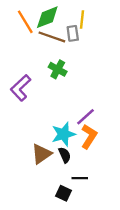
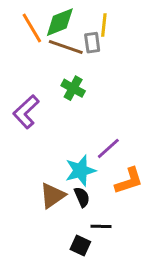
orange L-shape: (89, 136) -> (129, 181), moved, turned 40

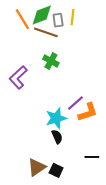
gray rectangle: (92, 43) -> (58, 20), moved
orange L-shape: (129, 181) -> (88, 112), moved
brown triangle: (52, 196) -> (37, 167), moved
black line: (101, 226) -> (92, 157), moved

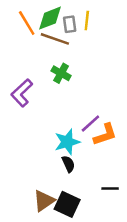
black square: (56, 170) -> (67, 204), size x1.5

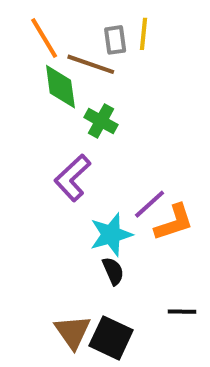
green diamond: (50, 18) -> (60, 87), moved, turned -76
purple L-shape: (22, 93) -> (73, 178), moved
brown triangle: (44, 201) -> (73, 332), turned -30

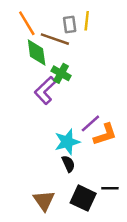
purple L-shape: (73, 178) -> (45, 90), moved
black square: (111, 338) -> (83, 198), moved

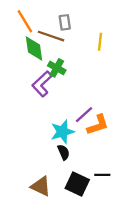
yellow line: (87, 21) -> (100, 42), moved
brown triangle: (44, 200) -> (41, 186), turned -30

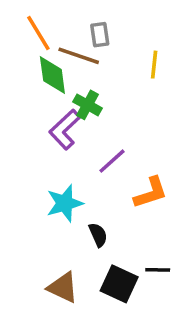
purple line: (84, 115) -> (112, 161), moved
cyan star: (62, 132) -> (65, 203), moved

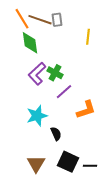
brown line: (79, 56) -> (40, 20), moved
green cross: (87, 105) -> (55, 73), moved
black line: (158, 270) -> (90, 166), moved
brown triangle: (63, 287) -> (36, 164), turned 36

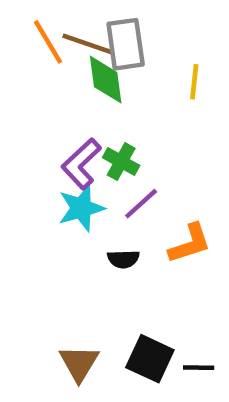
gray rectangle: (57, 20) -> (126, 44), size x1.6
green diamond: (30, 43) -> (106, 80), moved
cyan star: (37, 116) -> (81, 208), moved
black semicircle: (56, 134) -> (123, 259), moved, turned 112

